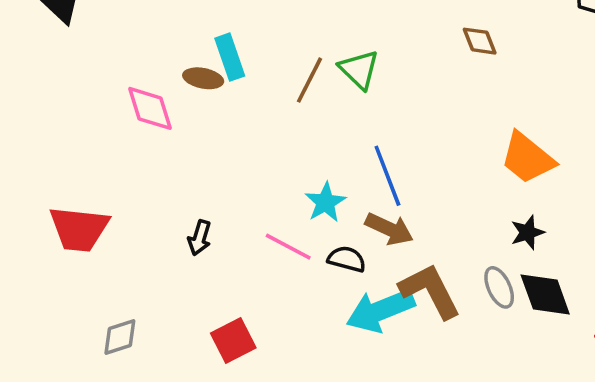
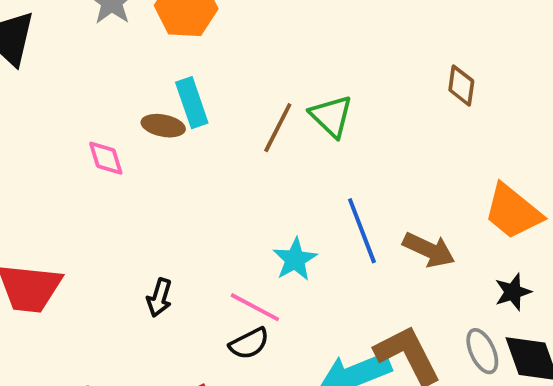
brown diamond: (480, 41) -> (461, 86), turned 30
pink diamond: (150, 108) -> (106, 158), size x0.7
brown arrow: (389, 229) -> (429, 250), moved
black semicircle: (347, 259) -> (249, 343), moved, turned 138

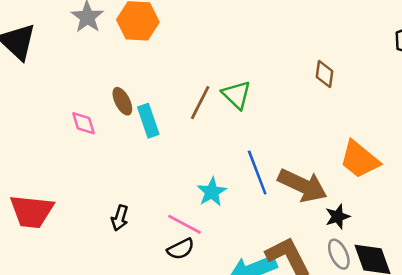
cyan rectangle: (192, 103) -> (148, 121), moved
brown ellipse: (163, 126) -> (122, 101), turned 52
brown arrow: (429, 250) -> (303, 185), size x1.4
black star: (513, 292) -> (338, 217), moved

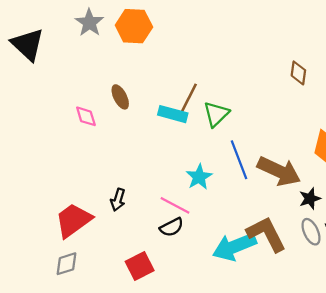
green triangle: (236, 95) -> (216, 114), moved, turned 32
cyan rectangle: (148, 121) -> (173, 114), moved, turned -56
red trapezoid: (32, 211) -> (73, 220), moved, turned 138

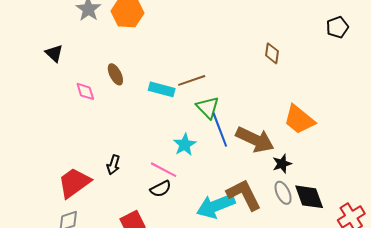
black triangle: (28, 44) -> (54, 53), moved, size x0.6
brown line: (189, 98) -> (192, 80), moved, turned 44
green triangle: (216, 114) -> (208, 107), moved, turned -30

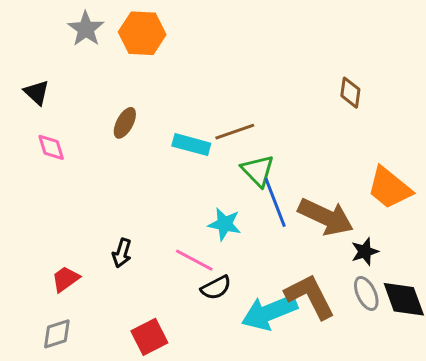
brown ellipse: (115, 74) -> (125, 123), turned 55
pink diamond: (85, 91) -> (51, 147), moved
cyan star: (185, 145) -> (225, 224), turned -30
red trapezoid: (74, 183) -> (66, 279), size x0.6
black semicircle: (161, 189) -> (216, 288), moved

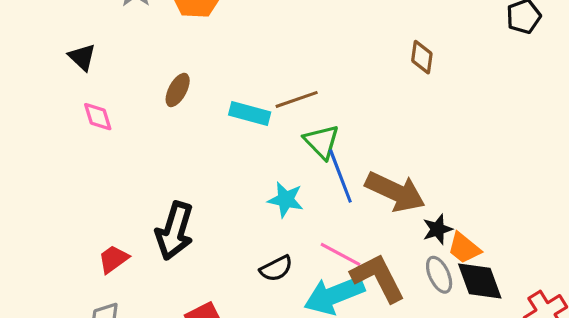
orange trapezoid: (389, 188) -> (464, 248), moved, size x0.7
black arrow: (122, 253) -> (174, 231), size x1.8
pink line: (194, 260) -> (340, 254), moved

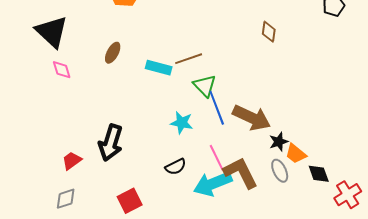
black triangle: (82, 57) -> (52, 32), size x1.8
pink line: (340, 254) -> (217, 158), turned 36
black diamond: (480, 281) -> (319, 174), moved, size x0.7

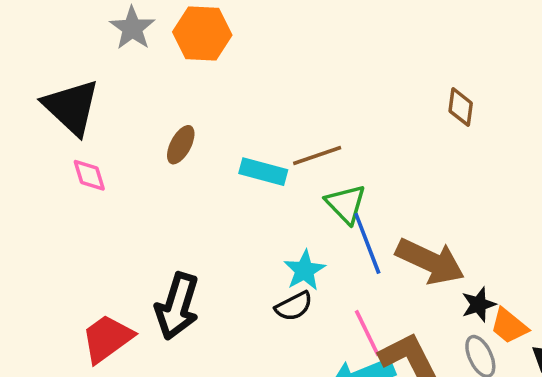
cyan star: (182, 123) -> (305, 270), turned 30
red trapezoid: (72, 161) -> (107, 338), size x1.5
black semicircle: (176, 167) -> (294, 306), moved

